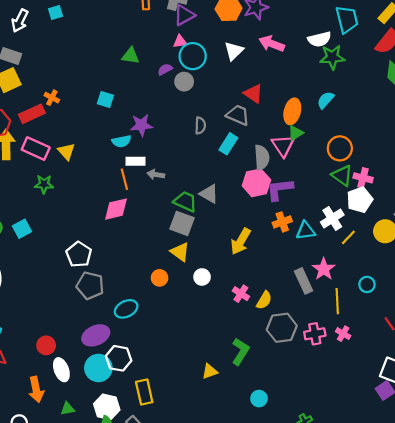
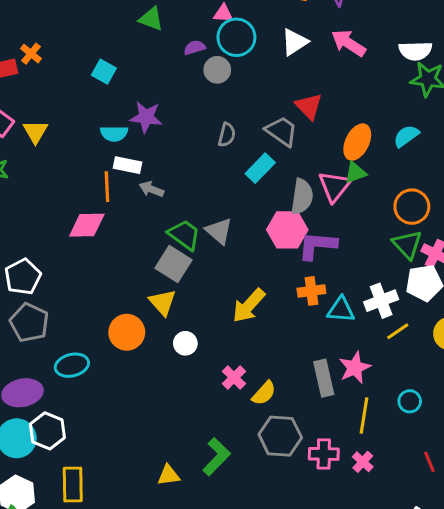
orange circle: (160, 278) -> (127, 332), size x1.5

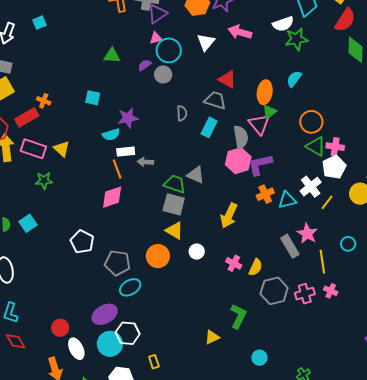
gray pentagon: (29, 323) -> (118, 263), moved
yellow rectangle: (73, 484) -> (154, 362), size x0.6

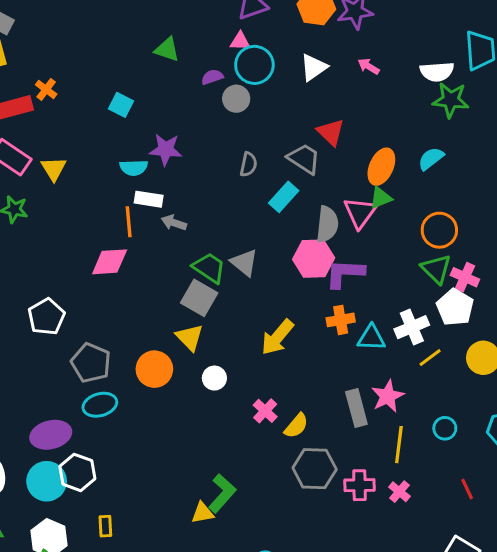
pink arrow: (240, 32) -> (369, 66), size x0.6
white pentagon: (334, 167) -> (455, 307), turned -30
green L-shape: (238, 316) -> (222, 493), moved

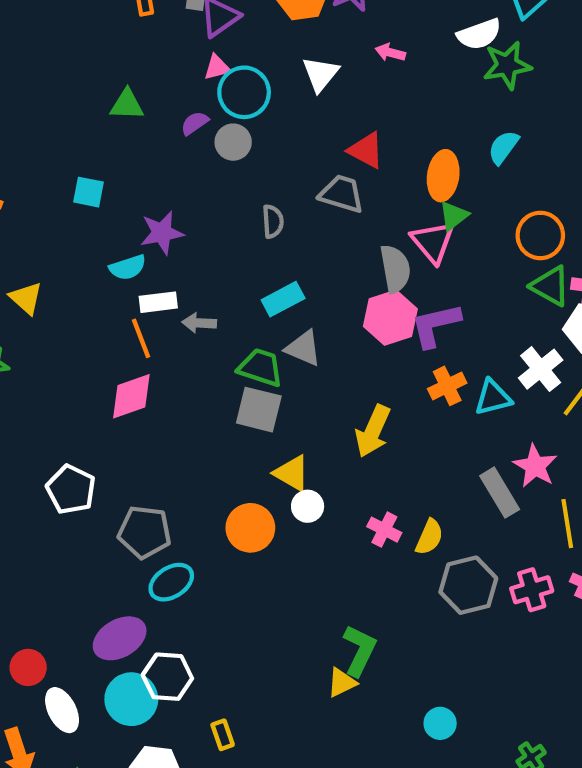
cyan rectangle: (284, 197) -> (283, 299), moved, turned 36
yellow triangle: (190, 337) -> (292, 473), moved
orange circle: (154, 369) -> (250, 528), moved

